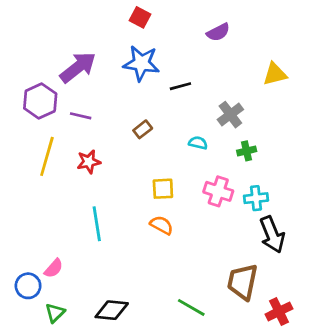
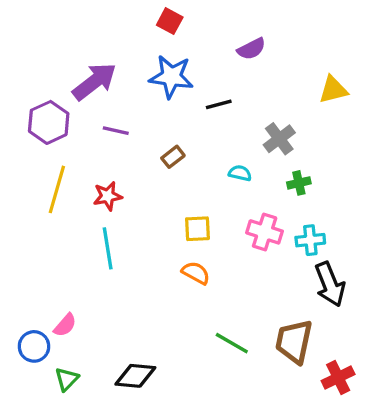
purple semicircle: (218, 32) -> (251, 49), moved
purple line: (81, 116) -> (116, 131), moved
cyan line: (97, 224) -> (108, 248), moved
green line: (191, 307) -> (232, 343), moved

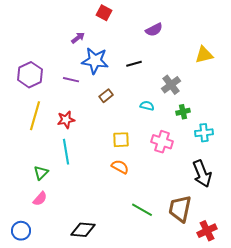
blue star: (171, 77) -> (95, 61), moved
purple arrow: (94, 82) -> (78, 38), moved, size x0.5
cyan cross: (310, 240) -> (204, 133), moved
blue circle: (34, 346) -> (21, 231), moved
green triangle: (67, 379) -> (41, 173), moved

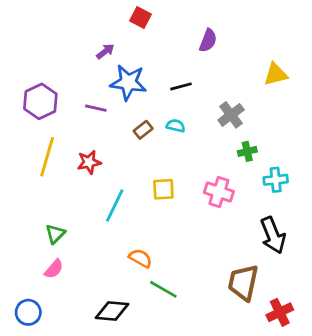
purple semicircle: (154, 30) -> (208, 41), turned -42
cyan semicircle: (147, 106) -> (176, 126), moved
cyan line: (66, 152) -> (115, 205), moved, turned 35
orange semicircle: (120, 167) -> (140, 258), moved
green line: (142, 210) -> (163, 289), moved

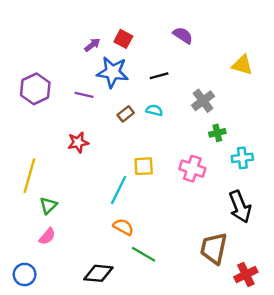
red square: (140, 18) -> (123, 39), moved
purple semicircle: (208, 41) -> (183, 35), turned -78
yellow triangle: (276, 74) -> (242, 65), turned 30
yellow line: (47, 157) -> (29, 176), moved
cyan line: (115, 205) -> (119, 190), moved

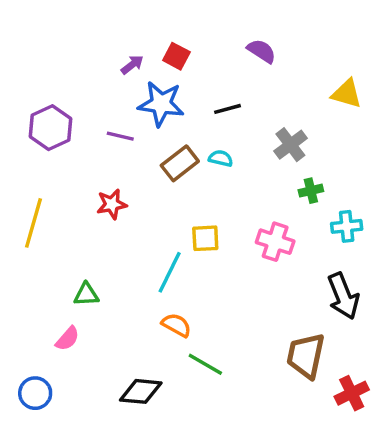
brown rectangle: (126, 114) -> (180, 163), size x1.5
yellow line: (29, 176) -> (33, 223), moved
green triangle: (48, 205) -> (86, 294), moved, turned 42

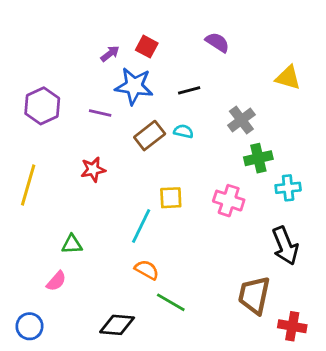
green cross: (311, 191) -> (258, 158), size x1.4
red cross: (352, 393) -> (292, 326), turned 36

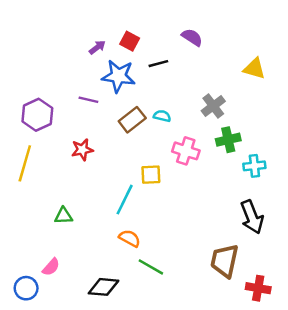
black line: (189, 90) -> (158, 64), moved
purple hexagon: (42, 106) -> (37, 115), moved
pink cross: (229, 201) -> (186, 151), moved
pink semicircle: (56, 281) -> (51, 267), moved

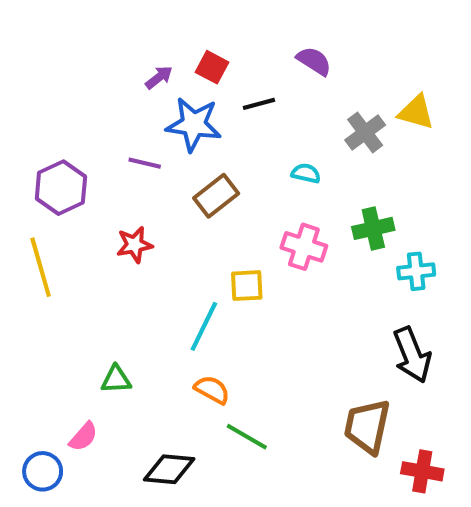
gray cross: (213, 106) -> (365, 132), moved
cyan semicircle: (162, 116) -> (306, 173), moved
yellow line: (25, 163) -> (41, 267), turned -32
green triangle: (64, 216) -> (116, 379), moved

